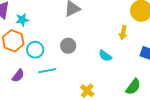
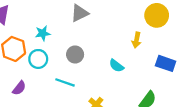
cyan star: (22, 20) -> (43, 33), moved
cyan line: (47, 71) -> (65, 82), moved, turned 30

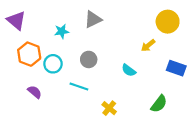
cyan star: (43, 33) -> (62, 31), moved
yellow arrow: (137, 40) -> (148, 45), turned 40
purple semicircle: (19, 88) -> (35, 92), turned -88

